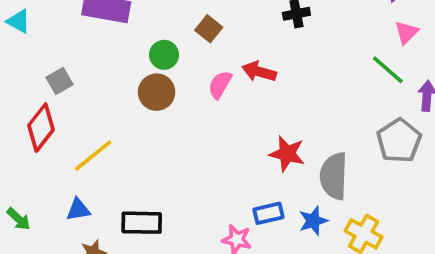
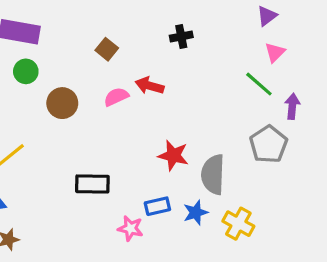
green circle: (164, 55) -> (26, 71), moved
pink semicircle: (220, 85) -> (116, 97), turned 35
black rectangle: (142, 223) -> (92, 184), moved

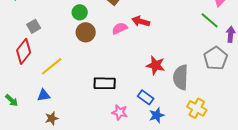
green circle: (26, 71) -> (80, 12), moved
blue rectangle: (157, 206) -> (146, 97), turned 49
blue star: (196, 213) -> (157, 115), moved
pink star: (130, 228) -> (120, 112), moved

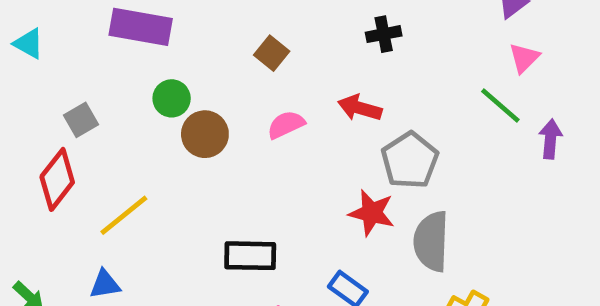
green circle: (80, 12) -> (172, 98), moved
red arrow: (141, 21) -> (360, 108), moved
gray pentagon: (216, 58) -> (410, 160), moved

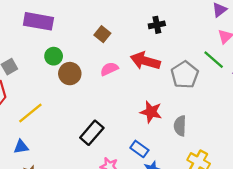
red arrow: (360, 108) -> (145, 61), size x1.4
gray pentagon: (410, 160) -> (185, 75), moved
gray semicircle: (431, 241) -> (180, 126), size x0.7
black rectangle: (250, 256) -> (92, 133), turned -50

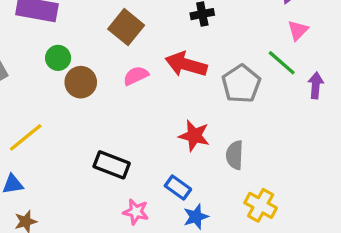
brown square: (102, 34) -> (126, 27), size x1.5
black rectangle: (92, 133) -> (112, 165), turned 70

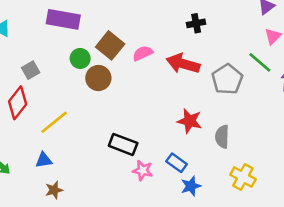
brown square: (126, 27) -> (110, 45), moved
pink semicircle: (136, 76) -> (143, 53), moved
pink star: (136, 212) -> (143, 170), moved

